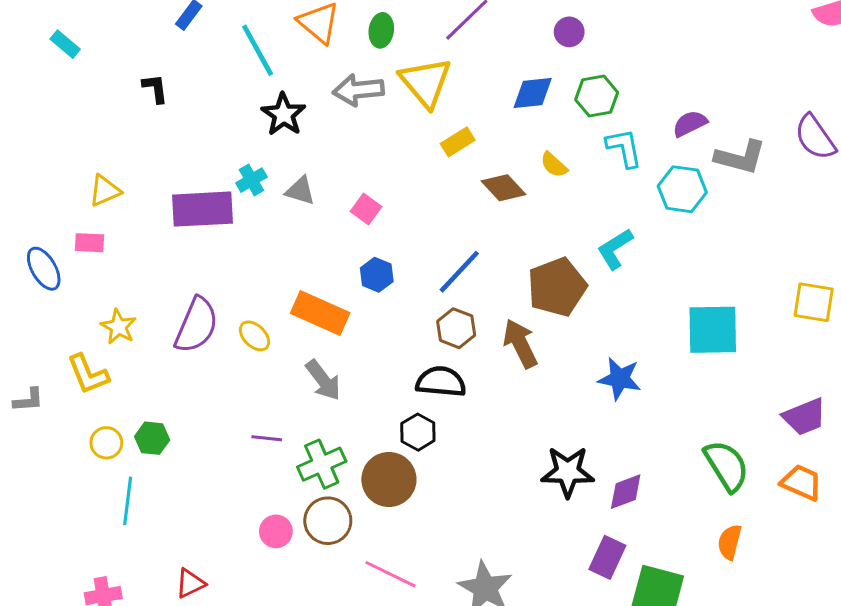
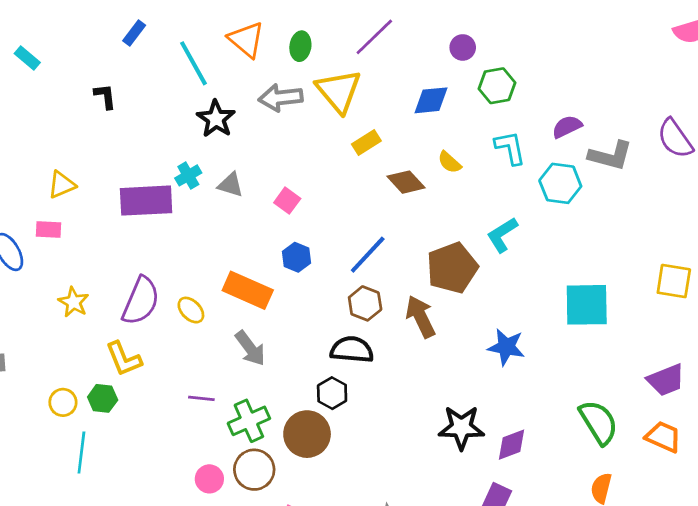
green hexagon: (597, 96) -> (497, 86), moved
yellow L-shape: (88, 374) -> (124, 359), moved

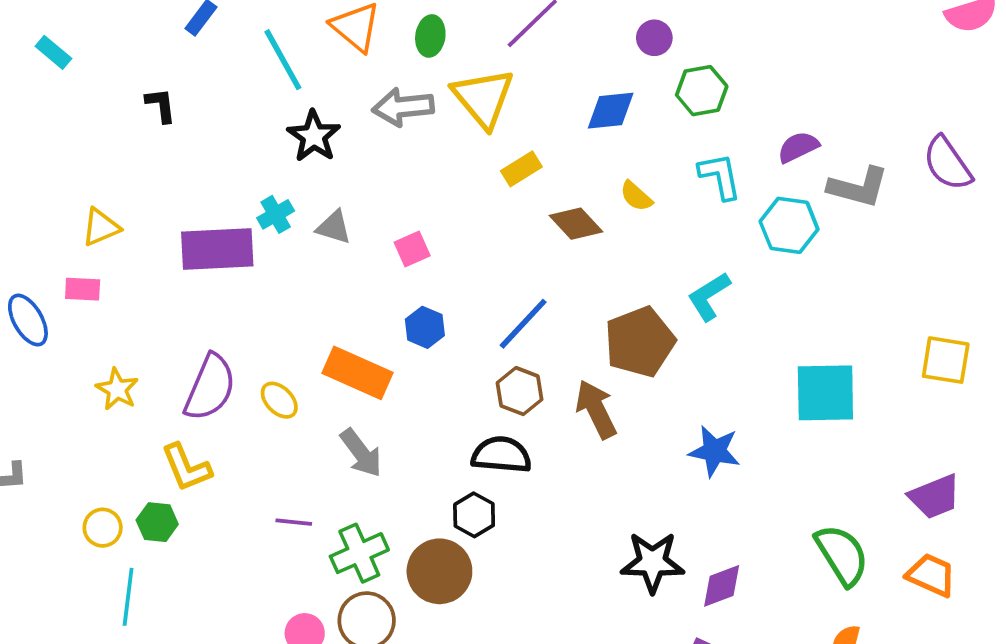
pink square: (287, 201) -> (412, 249), turned 30

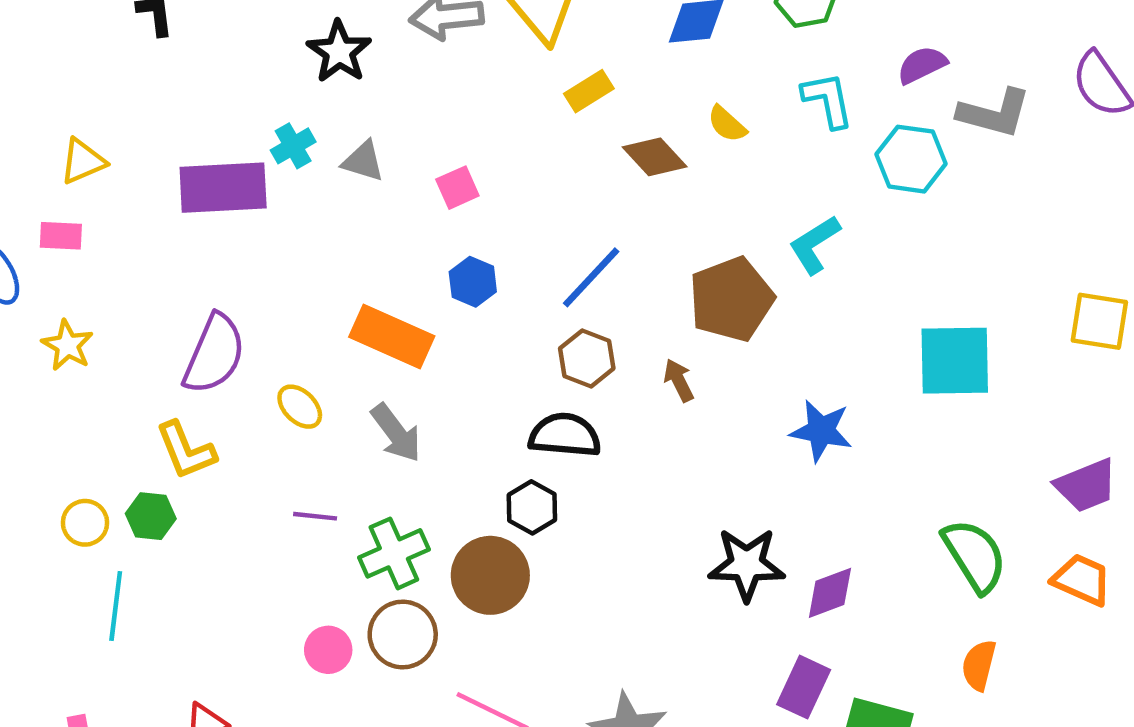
yellow star: (117, 389) -> (67, 345), moved
yellow ellipse: (279, 400) -> (300, 407), moved
brown arrow: (596, 409) -> (679, 380), size x0.6

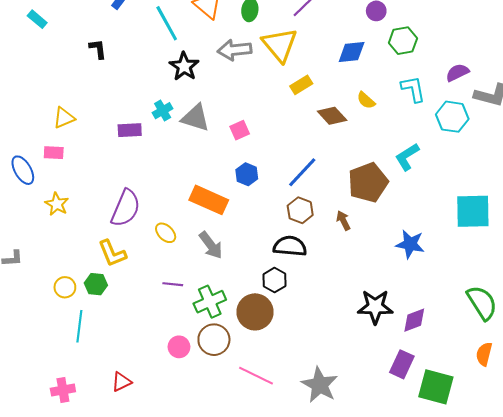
gray triangle: (363, 161) -> (195, 118), size x1.4
purple rectangle: (223, 188) -> (130, 130), size x0.6

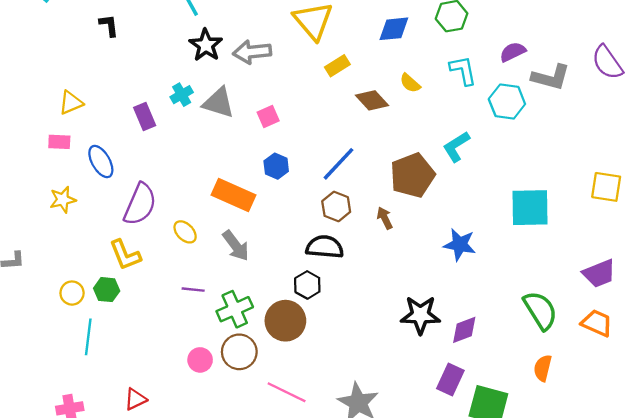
gray arrow: (234, 50) -> (252, 52), moved
purple rectangle: (130, 130) -> (145, 117), turned 70
blue ellipse: (23, 170) -> (101, 162), moved
yellow star: (57, 204) -> (63, 200), turned 30

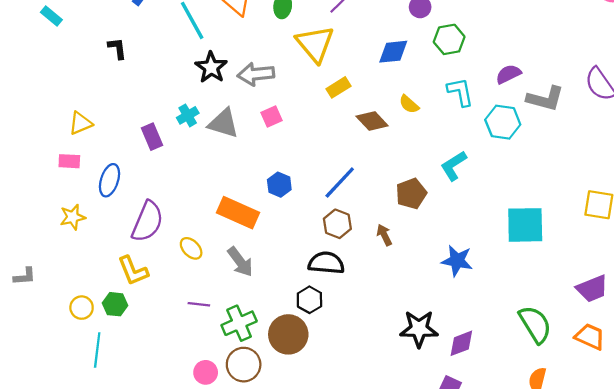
pink square: (268, 117) -> (272, 117), moved
blue ellipse: (101, 162) -> (109, 180), turned 48
brown pentagon: (412, 175) -> (411, 194), size x0.7

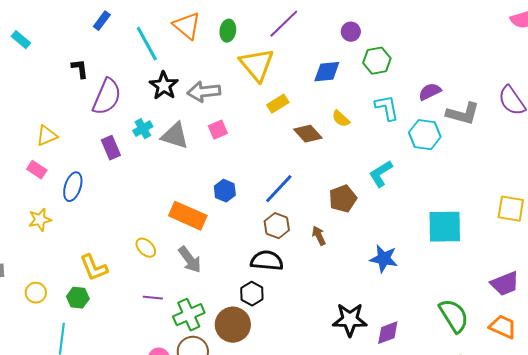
pink rectangle: (69, 161) -> (37, 170), turned 30
purple semicircle: (147, 222) -> (107, 97), moved
yellow circle: (82, 308) -> (36, 293), moved

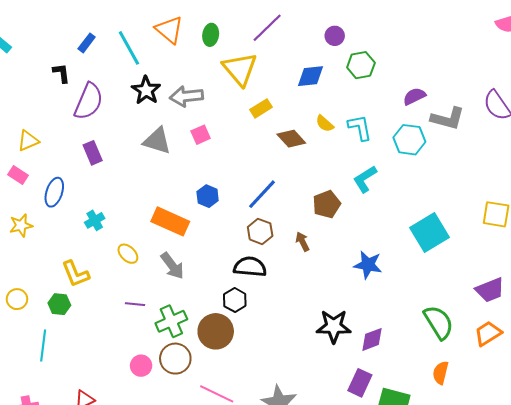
blue rectangle: (102, 21) -> (87, 43), moved
cyan L-shape: (387, 108) -> (360, 128), moved
cyan cross: (143, 129) -> (95, 220), moved
cyan square: (445, 227) -> (429, 233), turned -30
orange trapezoid: (503, 327) -> (488, 333), turned -56

